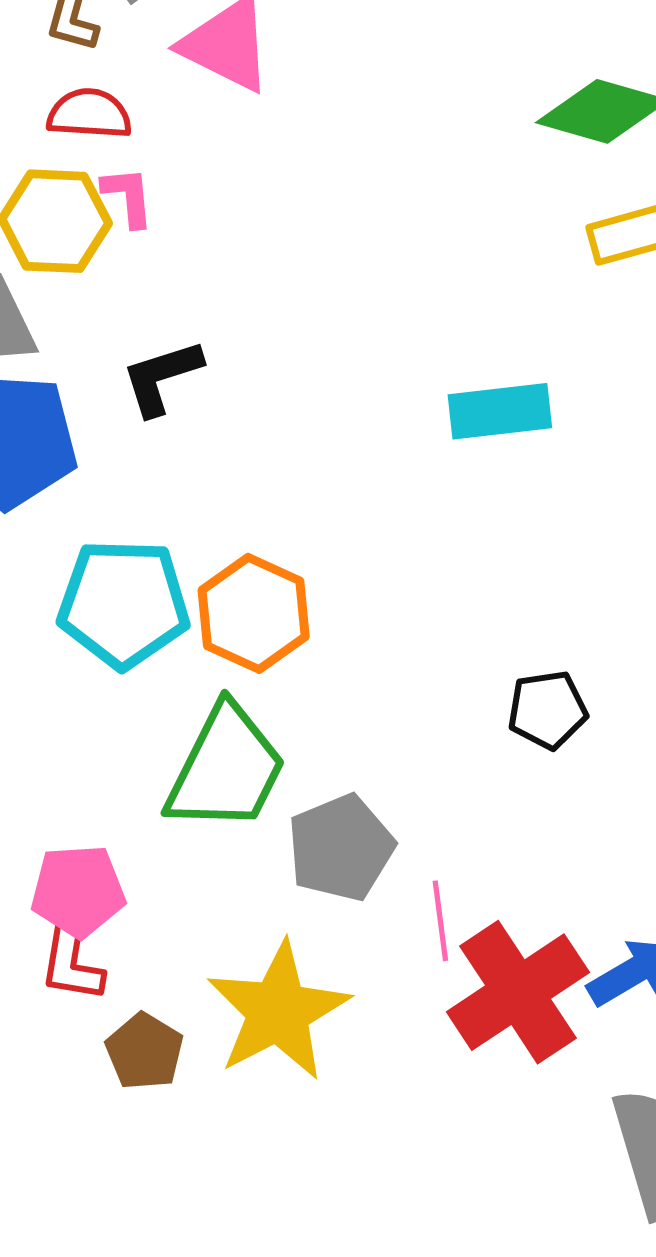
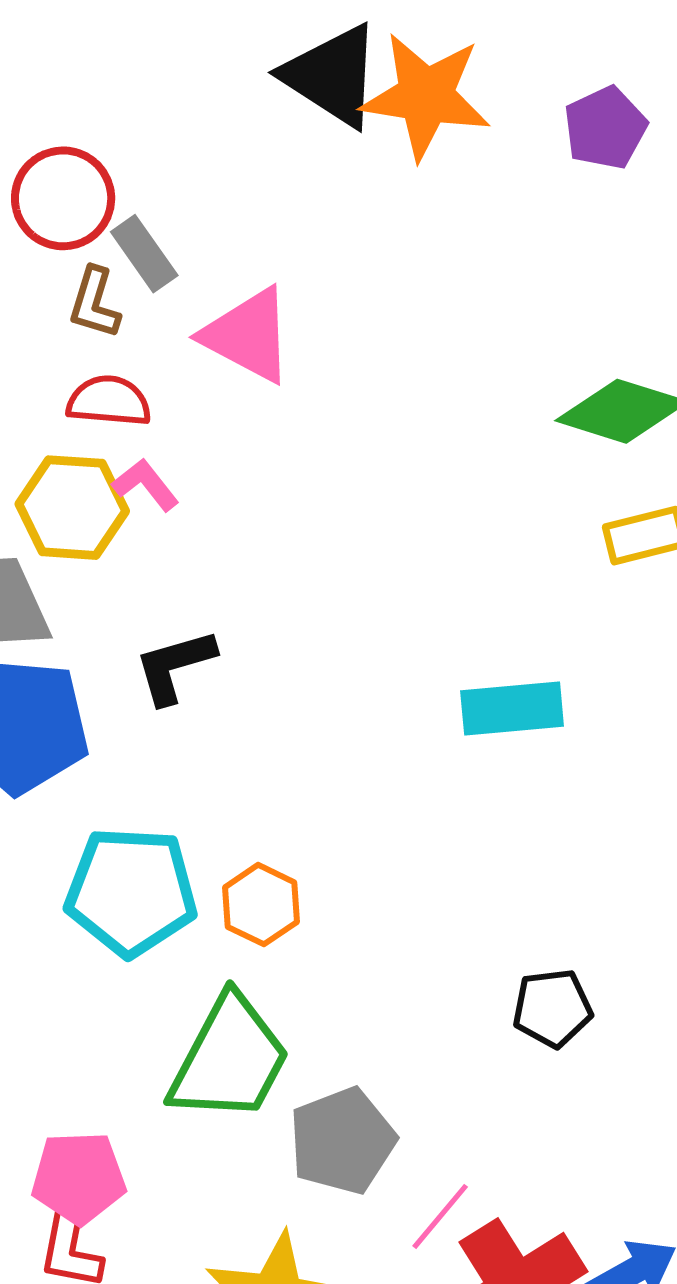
pink L-shape: (128, 197) -> (146, 485), turned -34
orange hexagon: (254, 613) -> (261, 905), size x0.7
pink line: (440, 921) -> (440, 1216), turned 46

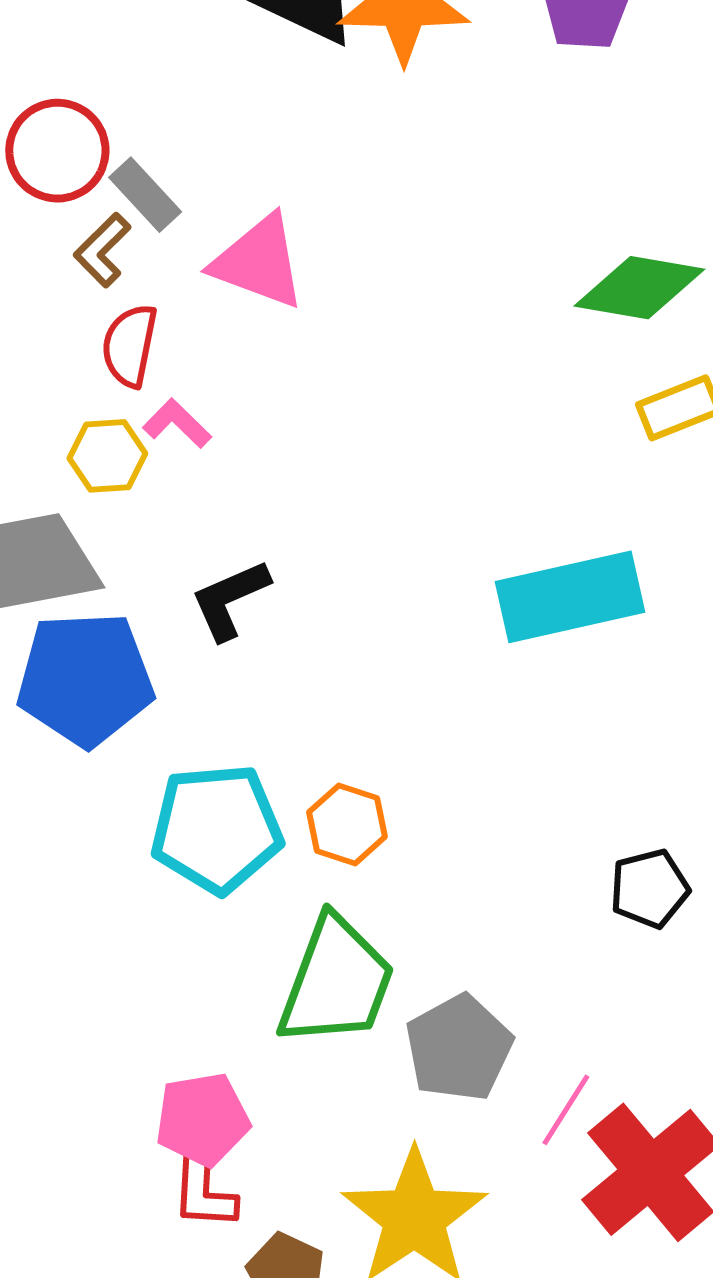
brown L-shape: (94, 303) -> (102, 250), turned 36
red semicircle: (109, 401) -> (130, 346), turned -76
yellow hexagon: (72, 508) -> (107, 456), size x0.7
cyan rectangle: (512, 708) -> (570, 597), size x1.4

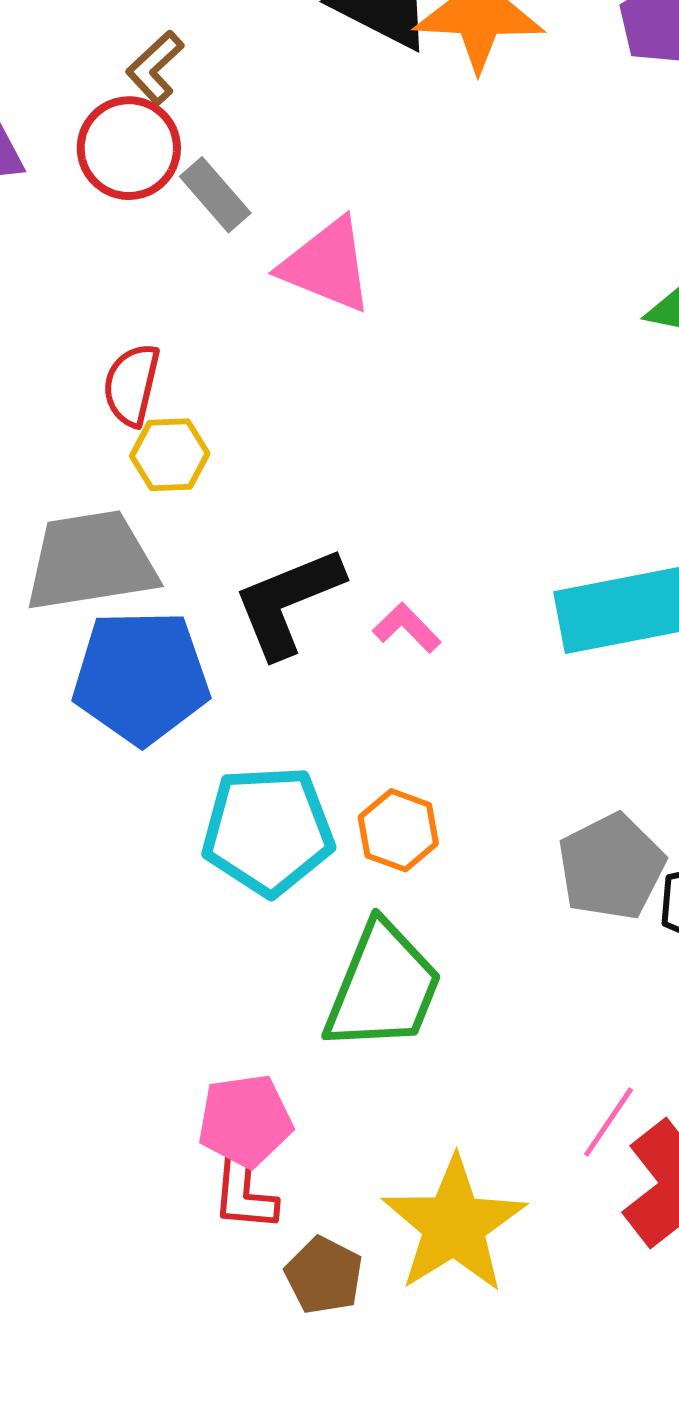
brown L-shape: (102, 250) -> (155, 68), moved
red semicircle: (130, 346) -> (131, 385), moved
pink L-shape: (177, 424) -> (407, 628), moved
black L-shape: (230, 600) -> (288, 602), size x1.4
gray pentagon: (459, 1048) -> (611, 867), moved

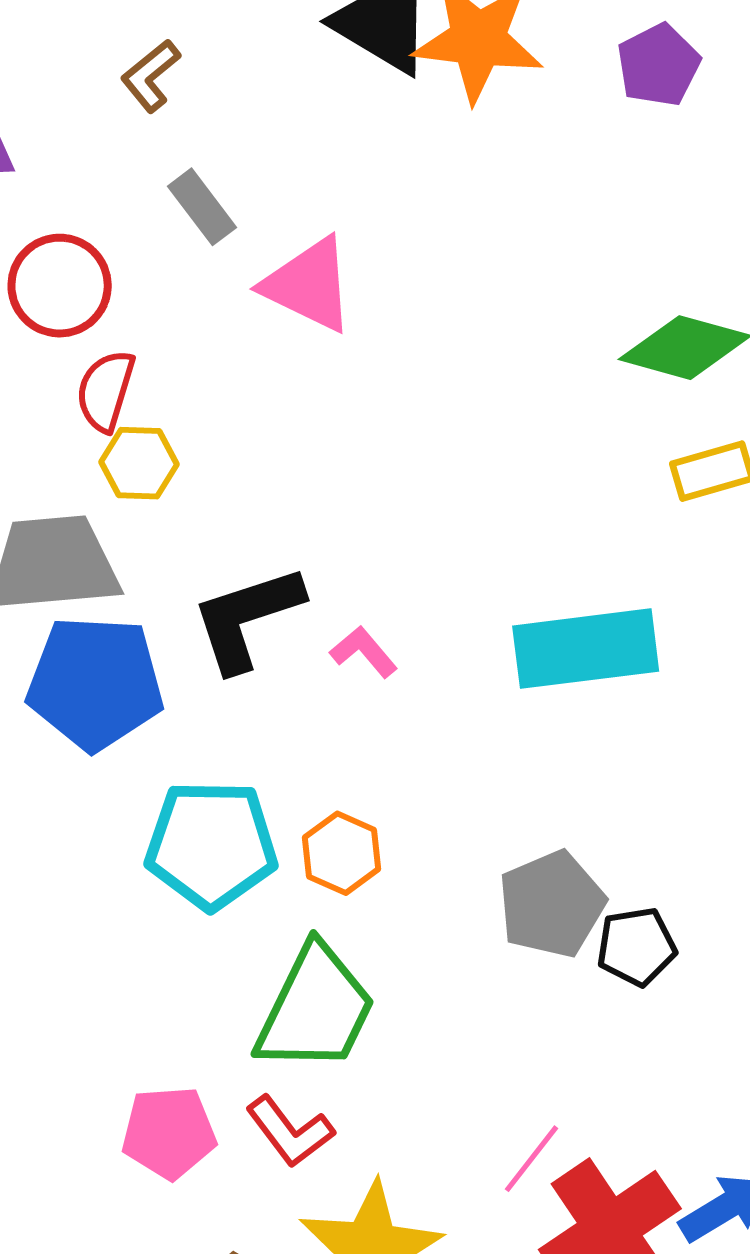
red circle: (129, 148) -> (60, 286), moved
red L-shape: (244, 1190) -> (290, 1131), moved, turned -46

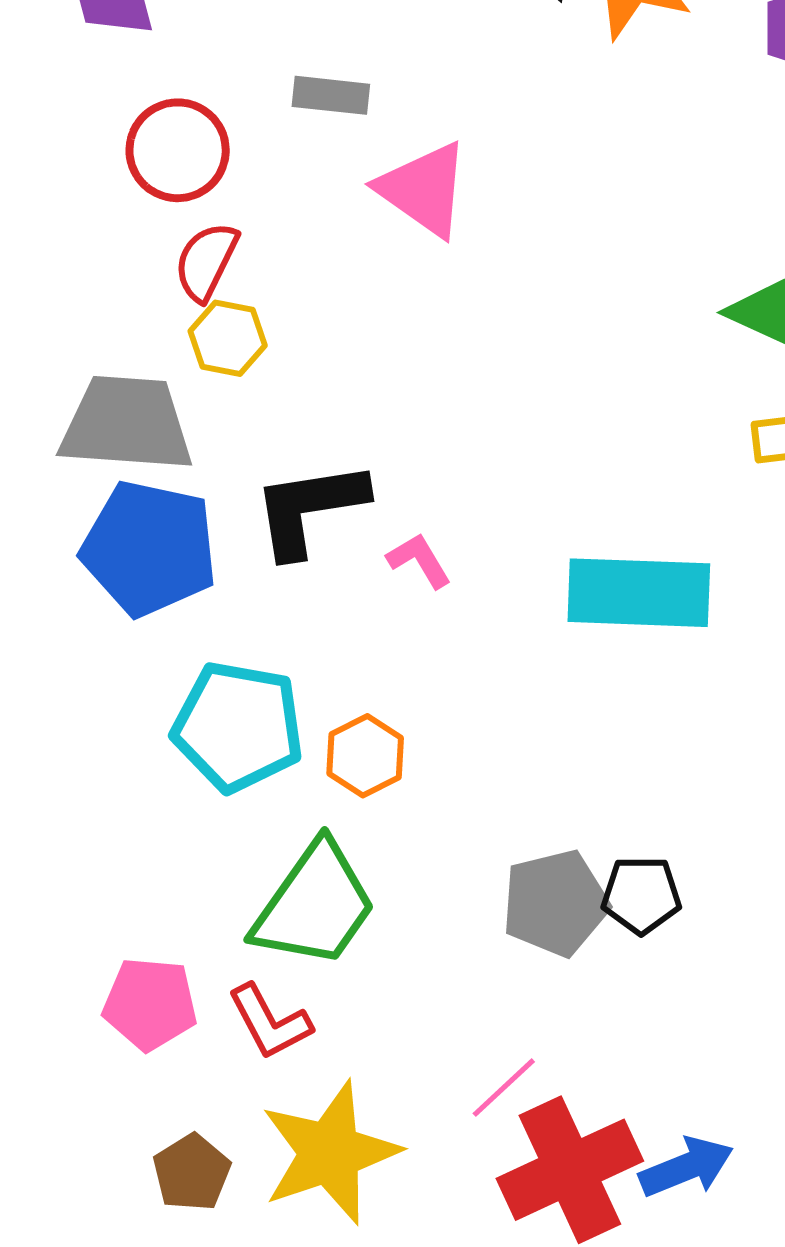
gray rectangle: (202, 207) -> (331, 95), turned -56
gray pentagon: (552, 904) -> (555, 903), moved

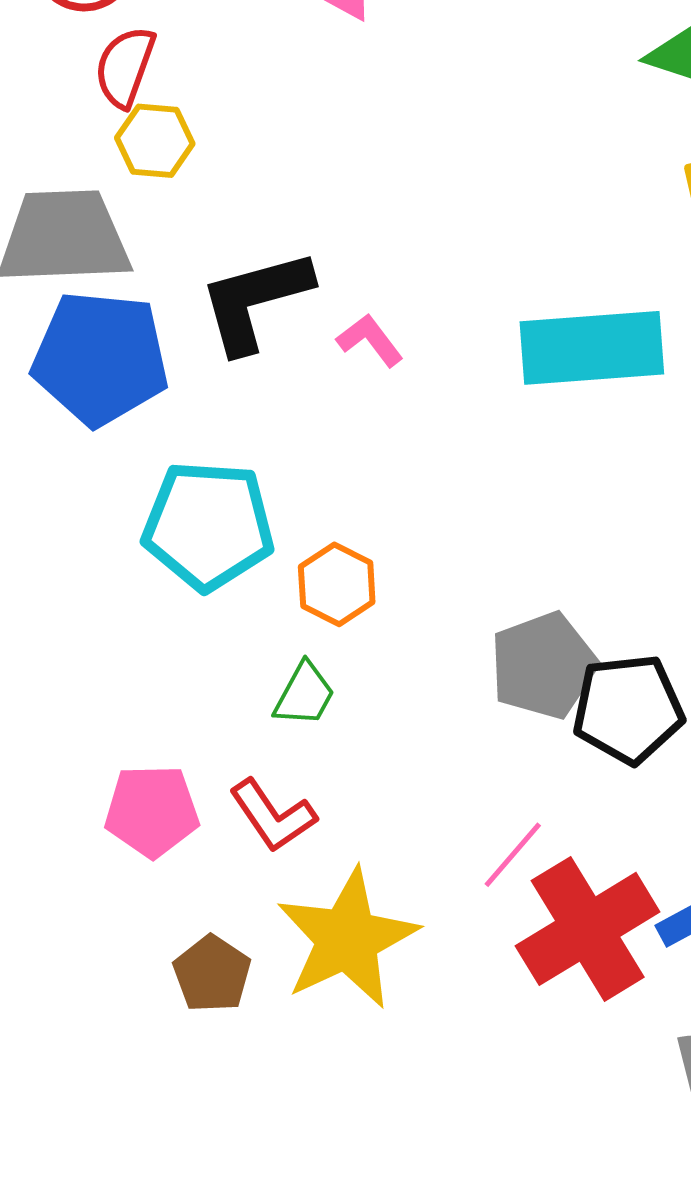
orange hexagon: (365, 756) -> (337, 584), moved
black pentagon: (641, 895) -> (628, 709), moved, size x1.4
green trapezoid: (315, 905) -> (304, 694), size x0.5

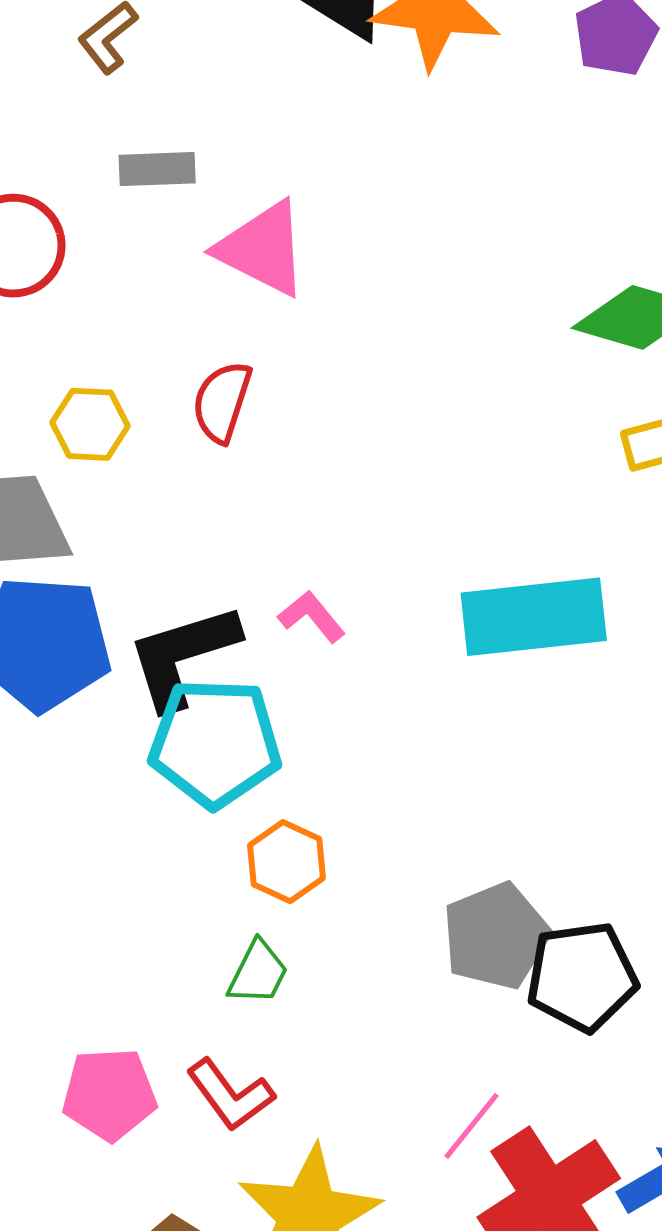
red semicircle: (125, 67) -> (222, 402), moved
black L-shape: (255, 301) -> (183, 656), moved
cyan pentagon: (208, 526) -> (215, 743), moved

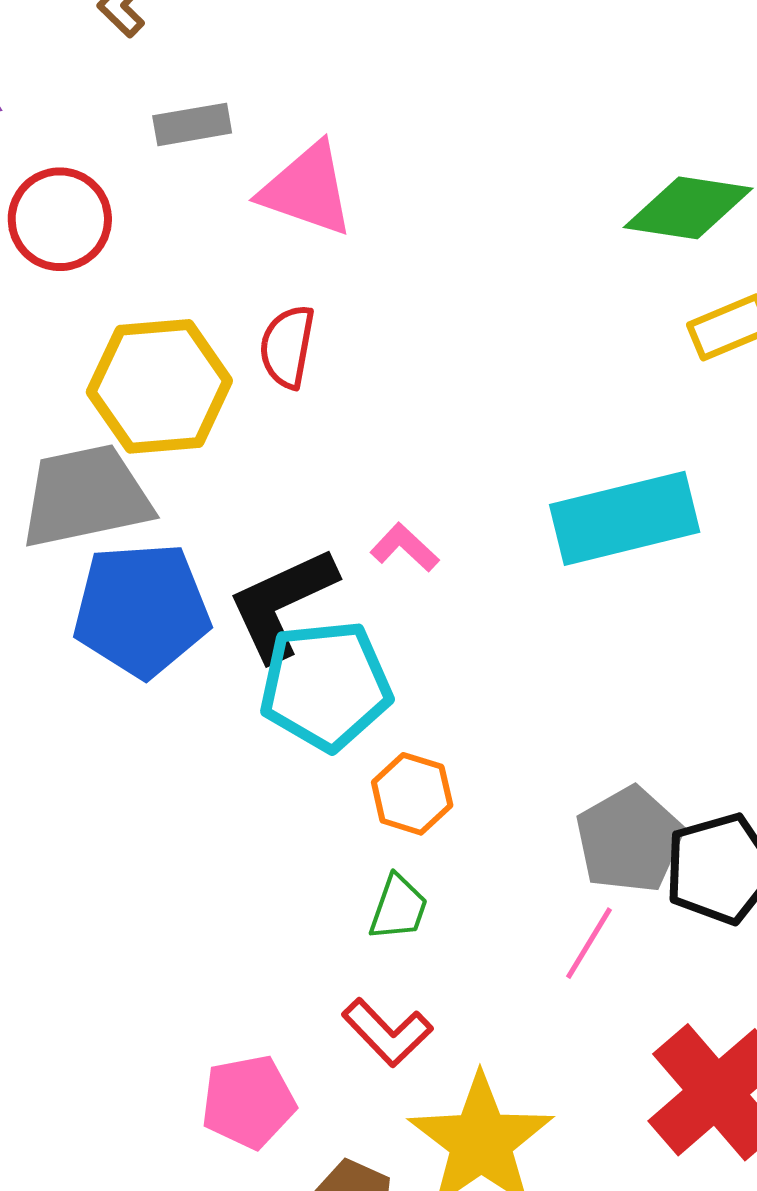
yellow hexagon: (90, 424) -> (159, 386), size x1.8
pink pentagon: (109, 1094) -> (248, 1102), moved
pink line: (471, 1126) -> (589, 943), moved

